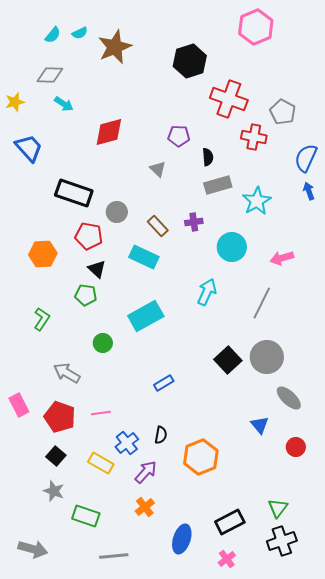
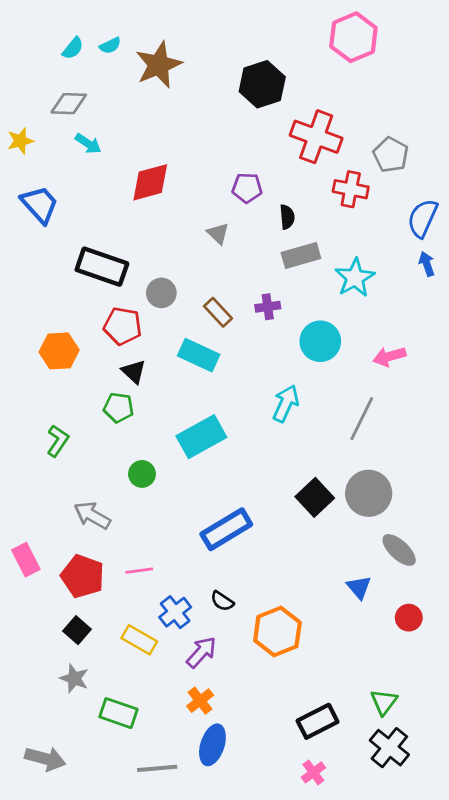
blue rectangle: (164, 383) -> (226, 529), size x1.8
black semicircle: (161, 435) -> (222, 601), turned 114
blue ellipse: (182, 539) -> (212, 745), moved
black cross: (282, 541) -> (389, 748), turned -32

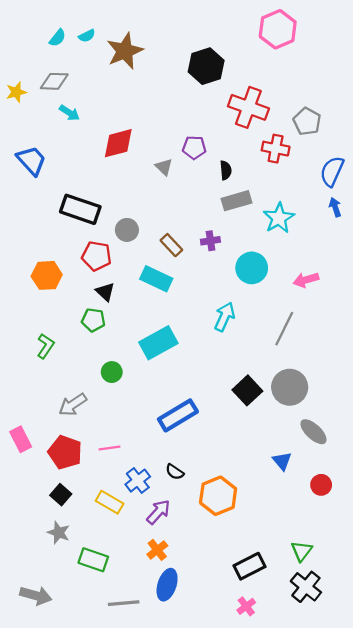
yellow star: (20, 141) -> (16, 92), moved
gray triangle: (218, 233) -> (164, 167), moved
gray arrow: (92, 515) -> (73, 405), turned -64

